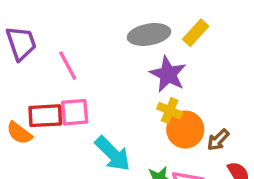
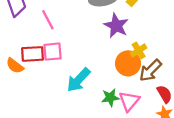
yellow cross: (170, 111) -> (139, 50), moved, turned 35
brown arrow: (218, 140) -> (150, 70), size x1.5
cyan arrow: (113, 154) -> (78, 80), turned 88

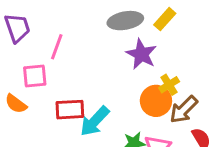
pink line: (48, 20) -> (57, 47), turned 48
pink square: (53, 52) -> (35, 76), moved
red rectangle: (33, 54) -> (70, 110), moved

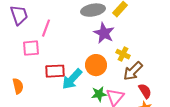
yellow cross: (169, 85) -> (123, 54), turned -32
orange circle: (156, 101) -> (96, 65), moved
orange semicircle: (16, 104) -> (18, 86), moved, turned -140

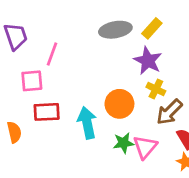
purple star: (104, 33) -> (148, 61), moved
red rectangle: (55, 71) -> (47, 112), moved
cyan arrow: (72, 79) -> (87, 123), turned 125

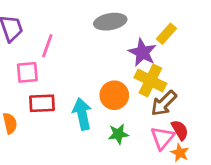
yellow rectangle: (152, 28) -> (166, 34), moved
yellow cross: (156, 89) -> (150, 80), size x1.6
pink triangle: (145, 147) -> (162, 138), moved

